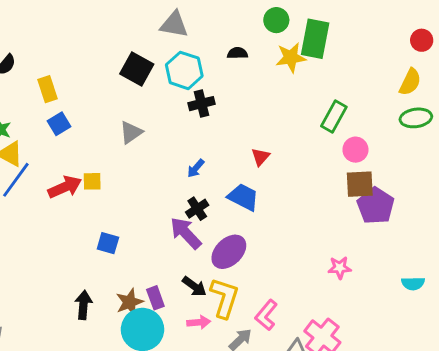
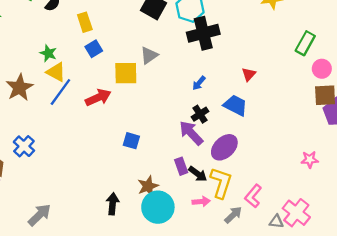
black cross: (201, 104) -> (203, 33), size x1.6
yellow square: (92, 181) -> (126, 73), moved, size x1.6
purple rectangle: (155, 298) -> (181, 166), moved
black arrow: (84, 305) -> (113, 204), moved

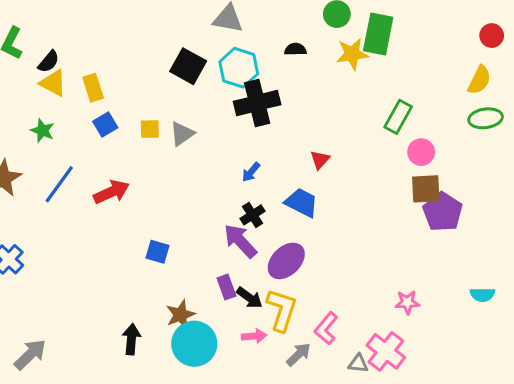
yellow triangle: (56, 72) -> (53, 83), moved
yellow square: (126, 73) -> (150, 129), moved, size x0.6
pink star: (310, 160) -> (407, 302), moved

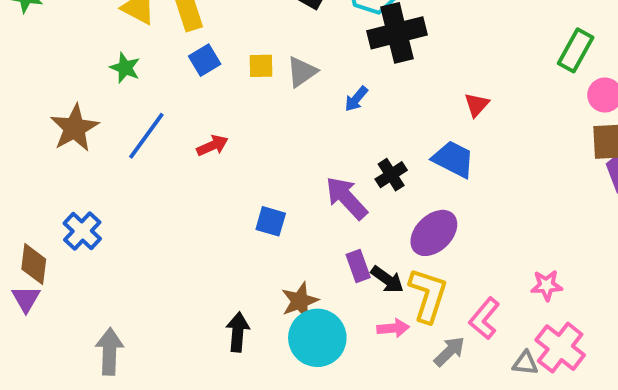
blue arrow: (251, 172) -> (356, 99), moved
red arrow: (111, 192) -> (212, 146), size x0.7
purple arrow: (240, 241) -> (346, 198), moved
pink star: (407, 302) -> (547, 285), moved
gray arrow: (30, 354) -> (109, 351), turned -44

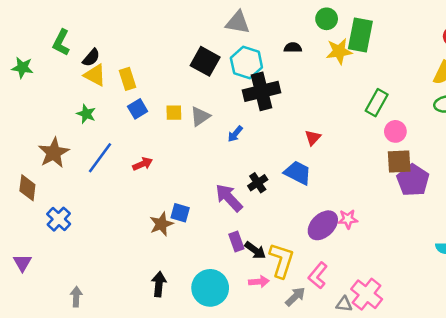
purple ellipse: (434, 233) -> (323, 225), moved
brown diamond: (34, 264) -> (27, 188), moved
pink star: (547, 285) -> (348, 219), moved
brown star: (300, 301) -> (161, 224), moved
gray arrow: (109, 351) -> (76, 297), size x0.7

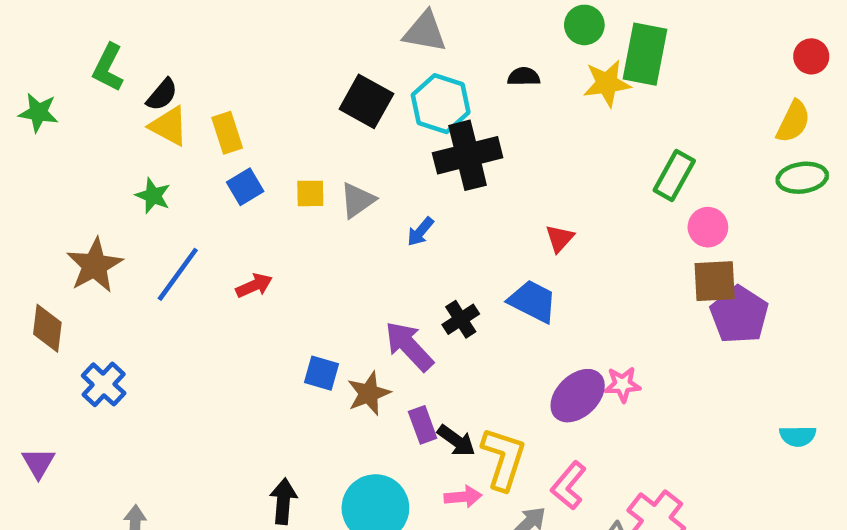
brown star: (161, 224) -> (369, 393), moved

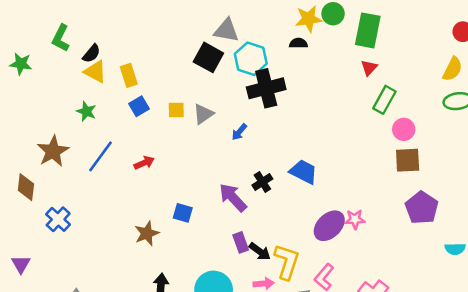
gray triangle: (425, 32) -> (226, 30), moved
yellow star: (607, 83) -> (309, 19), moved
red triangle: (560, 238) -> (369, 68), moved
purple pentagon: (739, 315) -> (422, 208), moved
brown star: (369, 393) -> (147, 233), moved

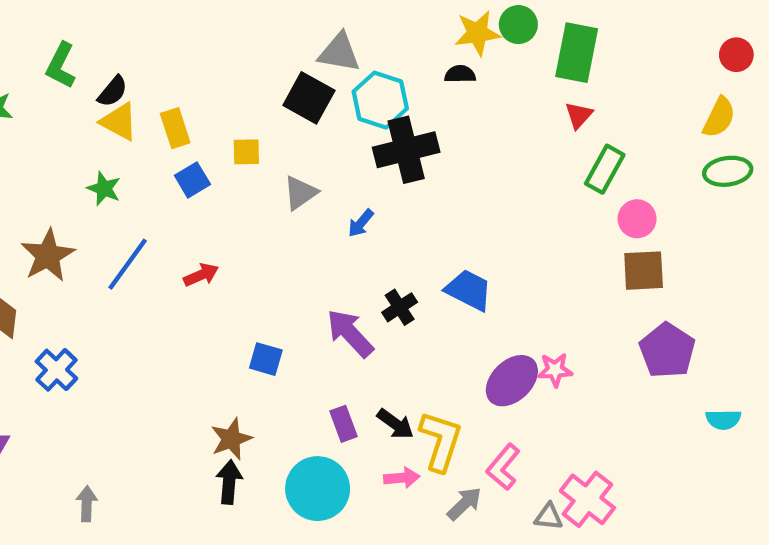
yellow square: (176, 110) -> (246, 152), moved
brown star: (147, 233) -> (231, 439), moved
purple rectangle: (241, 242) -> (344, 424), moved

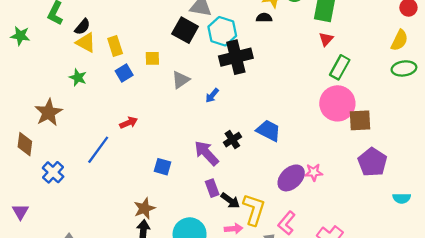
pink circle: (637, 219) -> (337, 103), moved, size x1.8
blue line: (128, 264) -> (98, 150), moved
purple rectangle: (344, 424) -> (212, 188), moved

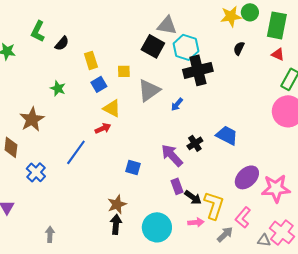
black semicircle: (264, 18) -> (239, 48), moved, turned -64
red triangle: (326, 39) -> (278, 54), turned -48
yellow triangle: (86, 43) -> (112, 108), moved
gray triangle: (181, 80) -> (149, 90), size x1.4
pink star: (314, 172) -> (276, 188), moved, size x1.8

